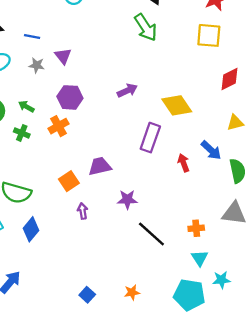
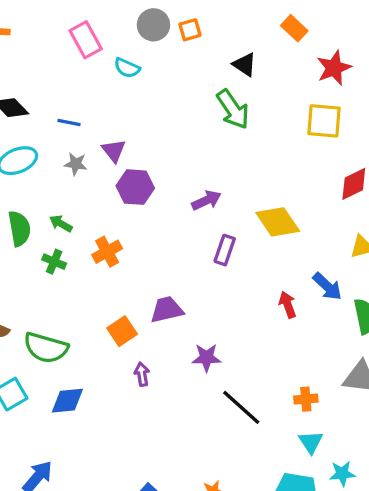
purple hexagon: (70, 97) -> (135, 187), moved
purple rectangle: (150, 138) -> (225, 250), moved, size x0.7
blue diamond: (31, 229) -> (67, 401), turned 45

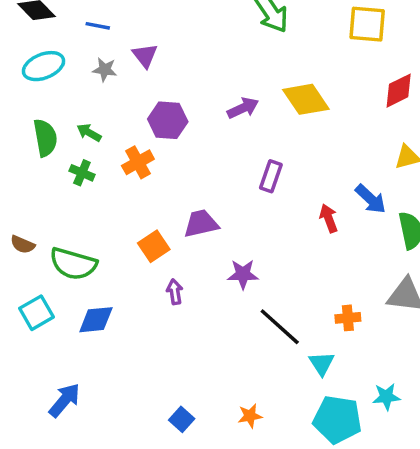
purple hexagon: (135, 187) -> (168, 120), moved
yellow diamond: (278, 222) -> (306, 99), moved
purple rectangle: (225, 250) -> (271, 176), moved
cyan triangle: (311, 442) -> (322, 363), moved

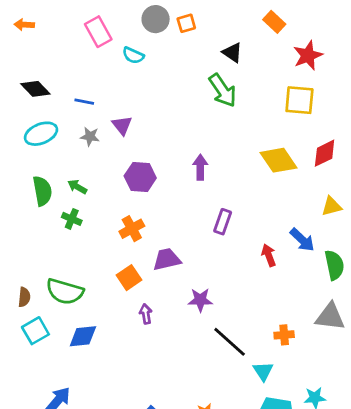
yellow diamond: (306, 99) -> (279, 160), moved
purple arrow: (243, 108) -> (200, 167), turned -65
orange cross: (138, 162) -> (132, 229), moved
brown semicircle: (23, 244) -> (24, 297), moved, turned -108

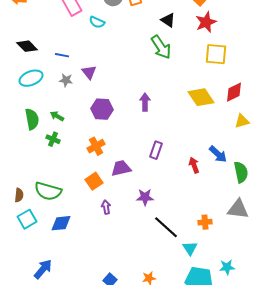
red star: (308, 55) -> (206, 22), moved
yellow triangle: (332, 206) -> (242, 121), moved
purple rectangle: (223, 222) -> (156, 150), moved

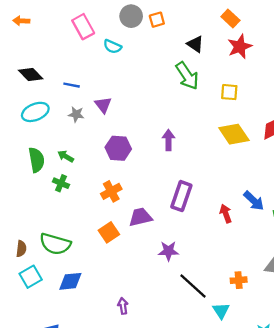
yellow square: (216, 54) -> (229, 92), moved, size x0.7
purple rectangle: (156, 150) -> (181, 196), size x1.4
purple arrow: (106, 207) -> (123, 306), moved

